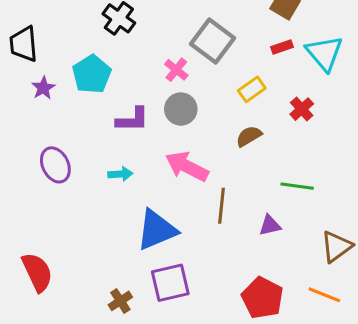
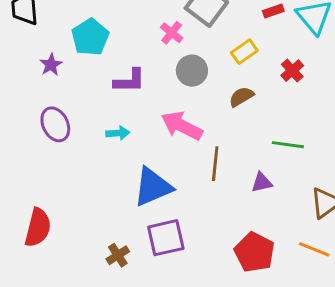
purple star: (43, 88) -> (51, 65), moved
gray circle: (181, 109) -> (192, 71), moved
red semicircle: (37, 272) -> (38, 228), turned 39

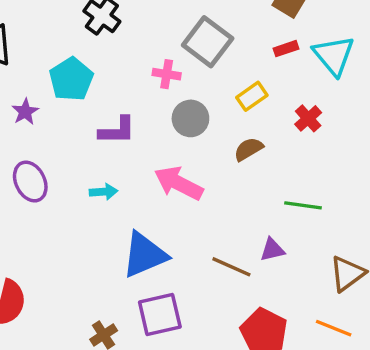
pink cross: (172, 33) -> (167, 74), turned -30
brown line: (215, 164) -> (231, 267), moved, turned -72

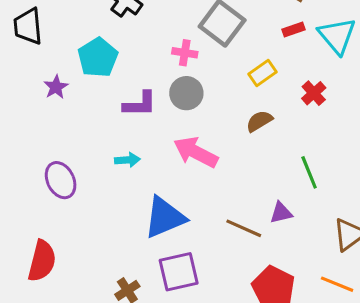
gray circle: (190, 118) -> (186, 93), moved
purple ellipse: (30, 182) -> (61, 180), moved
green line: (303, 205) -> (309, 172), turned 60

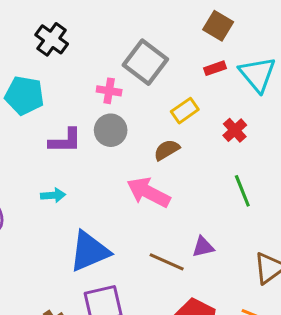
cyan pentagon: (98, 57) -> (24, 95), turned -30
brown semicircle: (259, 121) -> (167, 150), moved
pink arrow: (196, 152) -> (148, 192), moved
green line: (309, 172) -> (242, 191), moved

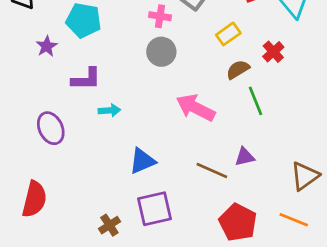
purple L-shape: (65, 141) -> (86, 79), moved
brown semicircle: (167, 150) -> (238, 69), moved
green line: (242, 191) -> (256, 101), moved
blue triangle: (89, 251) -> (142, 161), size x0.7

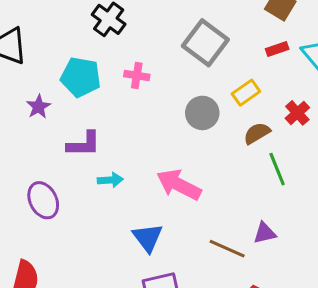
pink cross: (160, 16) -> (137, 75), moved
gray circle: (161, 52) -> (202, 113), moved
pink arrow: (195, 108) -> (179, 185), moved
blue triangle: (142, 161) -> (148, 238), turned -44

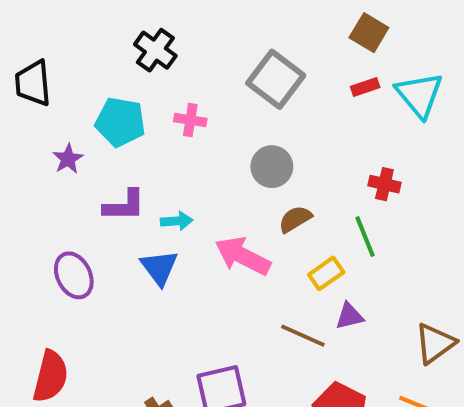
yellow rectangle: (246, 93) -> (326, 273), moved
red cross: (297, 113) -> (384, 184), moved, turned -35
brown semicircle: (257, 133) -> (295, 219), moved
cyan arrow: (110, 180) -> (177, 221), moved
blue triangle: (148, 238) -> (159, 268), moved

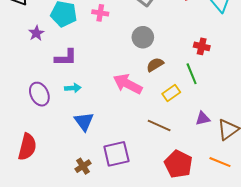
cyan arrow: (177, 221) -> (73, 88), moved
blue triangle: (159, 268) -> (84, 121), moved
purple triangle: (350, 316) -> (203, 118), moved

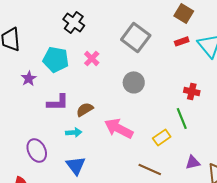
pink cross: (100, 13) -> (92, 58), turned 35
brown semicircle: (155, 65) -> (85, 109), moved
cyan arrow: (73, 88) -> (74, 132), moved
purple ellipse: (39, 94) -> (37, 150), moved

